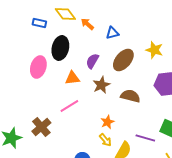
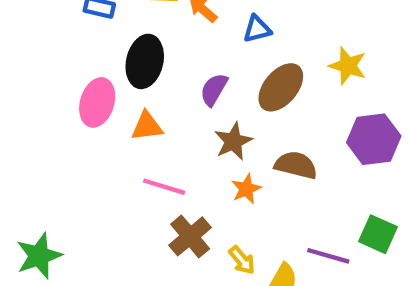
orange triangle: (72, 78) -> (147, 126), moved
pink line: (69, 106) -> (164, 187), turned 48
orange star: (107, 122) -> (246, 189), moved
brown cross: (41, 127) -> (190, 236), moved

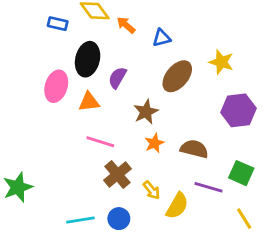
purple semicircle: (214, 90) -> (117, 78), moved
brown semicircle: (296, 165) -> (194, 149), moved

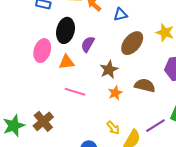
brown semicircle: (194, 149) -> (145, 85), moved
brown cross: (117, 174) -> (43, 121), moved
purple line: (209, 187) -> (155, 126), turned -48

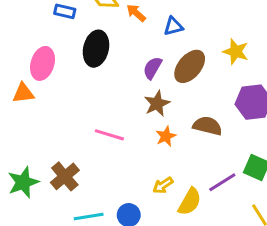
purple semicircle: (88, 44) -> (152, 68), moved
pink ellipse: (42, 51) -> (43, 63), moved
orange triangle: (67, 62) -> (23, 93), moved
yellow arrow: (113, 128) -> (163, 185), turned 96

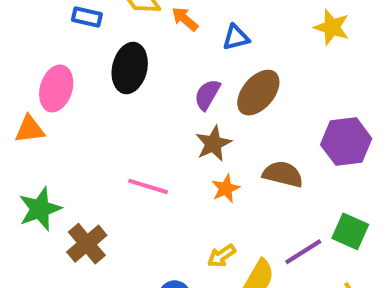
yellow star: (236, 52) -> (332, 27), moved
green star: (23, 182) -> (40, 209), moved

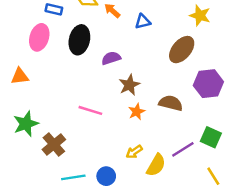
pink ellipse: (56, 88) -> (39, 37), moved
brown ellipse: (258, 93) -> (182, 50), moved
purple semicircle: (207, 95) -> (111, 58), moved, turned 42

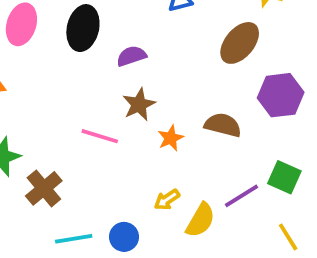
brown star: (129, 85) -> (139, 104), moved

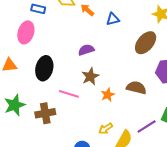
black ellipse: (83, 28) -> (44, 68), moved
brown cross: (44, 188) -> (45, 113), moved, turned 30

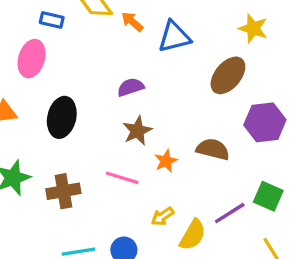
blue triangle: (113, 19) -> (174, 37), size x1.5
pink line: (69, 94) -> (122, 178), moved

